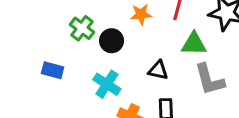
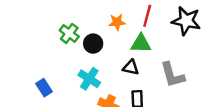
green triangle: (194, 44) -> (141, 44), moved
blue rectangle: (53, 70) -> (44, 88), moved, turned 42

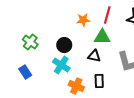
green cross: (69, 33) -> (30, 42), moved
black circle: (93, 44) -> (64, 45), moved

